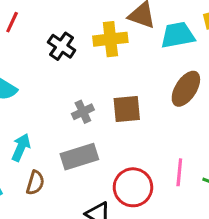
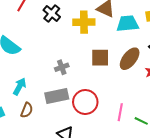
black cross: (62, 46) -> (52, 13), moved
brown square: (127, 109) -> (100, 58), moved
red circle: (133, 187) -> (85, 102), moved

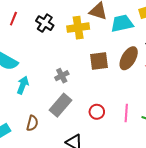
cyan arrow: (20, 86) -> (23, 85), moved
gray rectangle: (57, 96) -> (61, 105), turned -30
red circle: (85, 102) -> (97, 112), moved, size x0.6

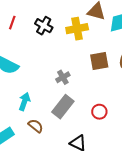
cyan arrow: (23, 85) -> (24, 102), moved
brown semicircle: (32, 123) -> (36, 126), turned -63

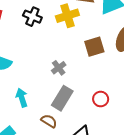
cyan arrow: (24, 102) -> (22, 98), turned -30
brown semicircle: (36, 126) -> (49, 121), moved

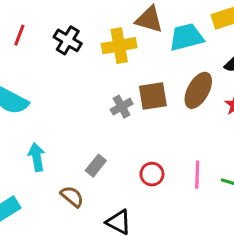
gray cross: (59, 68) -> (122, 107), moved
gray rectangle: (62, 98) -> (96, 166), size x0.6

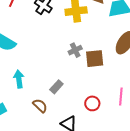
brown square: (153, 96) -> (95, 59), moved
red circle: (152, 174) -> (92, 103), moved

